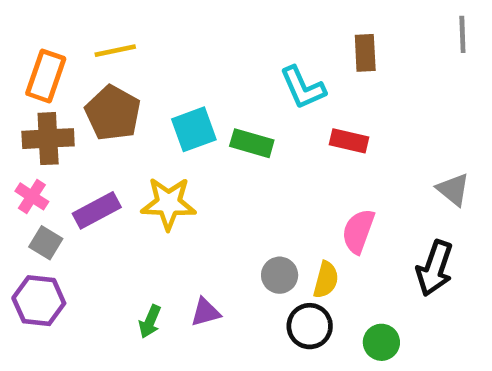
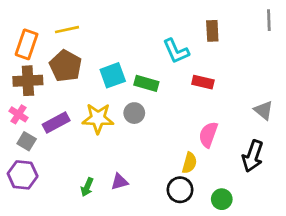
gray circle: (280, 275) -> (134, 113), moved

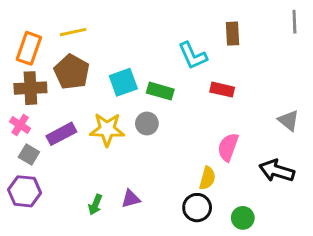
black arrow: (253, 156) -> (277, 171), turned 88

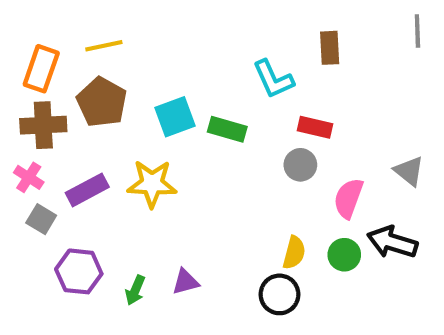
gray circle: (147, 124) -> (300, 165), moved
pink semicircle: (228, 147) -> (348, 198), moved
purple hexagon: (24, 191) -> (79, 271), moved
green circle: (243, 218) -> (344, 255), moved

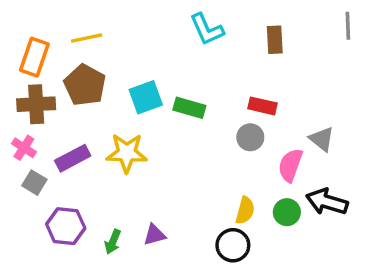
cyan L-shape: (273, 79) -> (207, 29), moved
gray triangle: (409, 171) -> (322, 139), moved

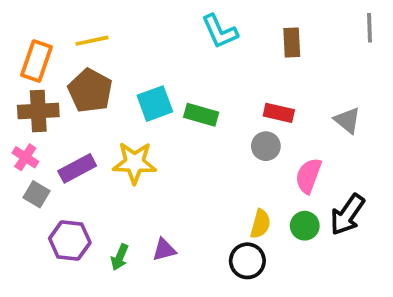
gray triangle: (322, 139) -> (347, 120), moved
black arrow: (327, 202) -> (347, 215), turned -72

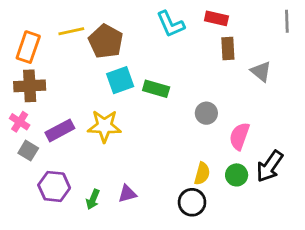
brown rectangle: (292, 43) -> (228, 49), moved
brown pentagon: (90, 91) -> (106, 41), moved
red rectangle: (279, 113) -> (216, 18), moved
gray triangle: (347, 120) -> (261, 72), moved

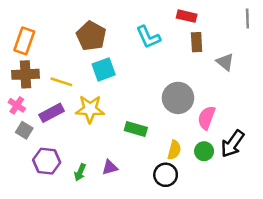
cyan L-shape: (170, 24) -> (148, 37), moved
yellow line: (71, 31) -> (61, 82), moved, turned 30
green rectangle: (156, 89) -> (136, 129), moved
gray circle: (206, 113) -> (178, 98), size x1.6

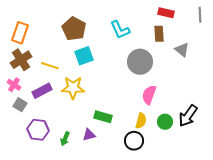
red rectangle: (187, 16) -> (166, 13), moved
brown cross: (26, 74) -> (21, 60), turned -30
gray circle: (178, 98) -> (140, 62), moved
pink semicircle: (206, 118) -> (149, 95), moved
green rectangle: (136, 129) -> (103, 117), moved

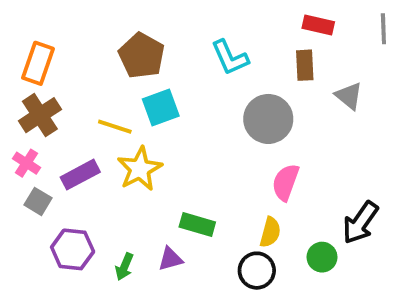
yellow line: (50, 66) -> (115, 127), moved
yellow star: (73, 88) -> (140, 169), turned -30
green circle: (165, 122) -> (322, 257), moved

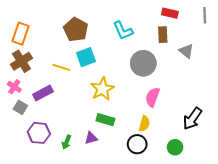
yellow star: (140, 169) -> (102, 89), moved
green circle: (322, 257) -> (175, 147), moved

